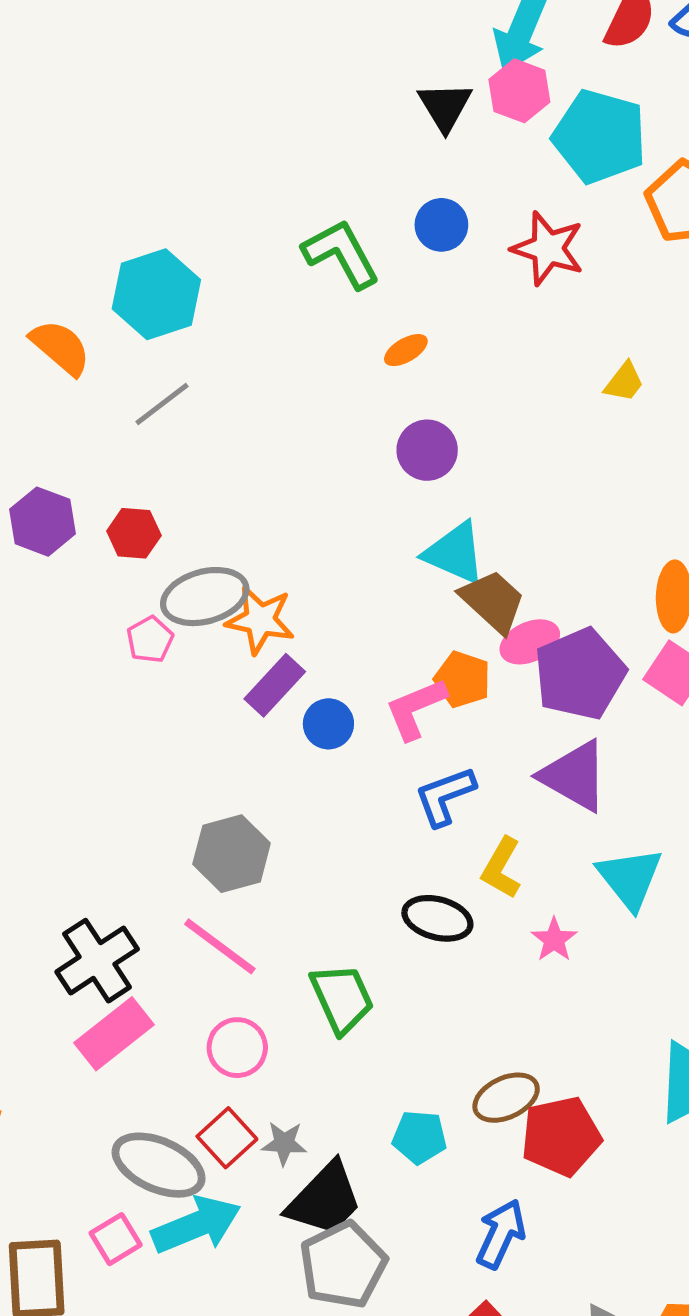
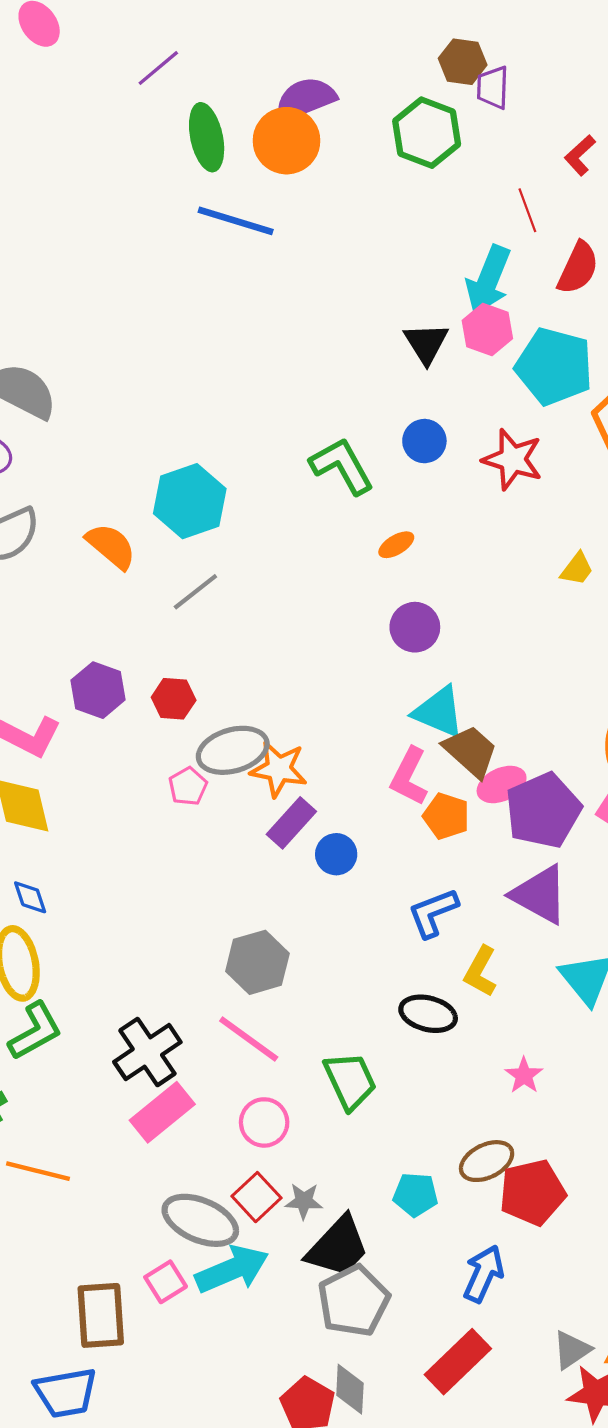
pink L-shape: (416, 709) -> (409, 777), moved, turned -40
pink star: (554, 940) -> (524, 1075), moved

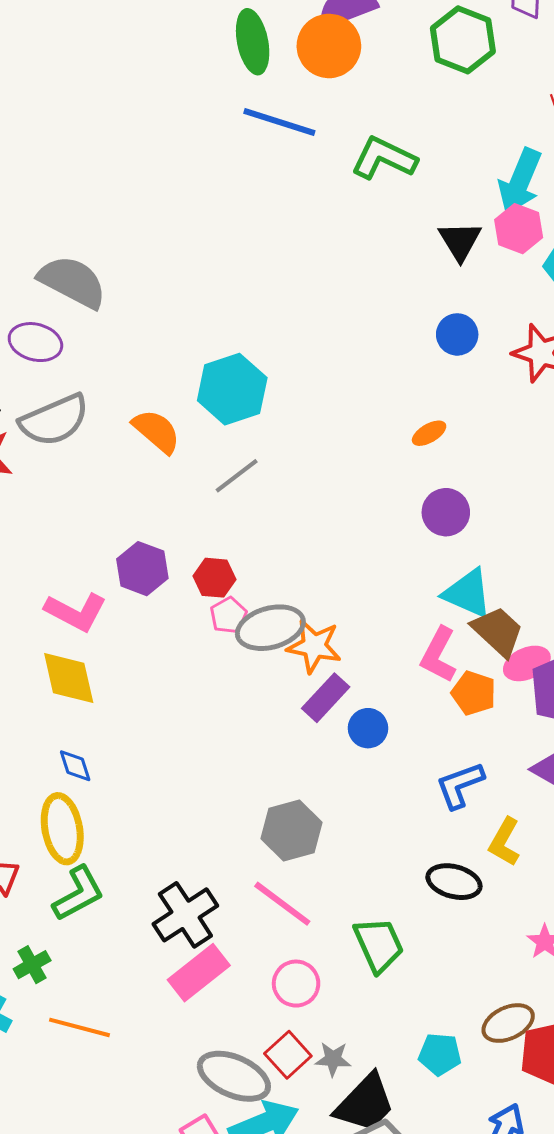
green L-shape: (342, 466) -> (384, 158), moved, turned -36
pink pentagon: (188, 786) -> (229, 615), moved

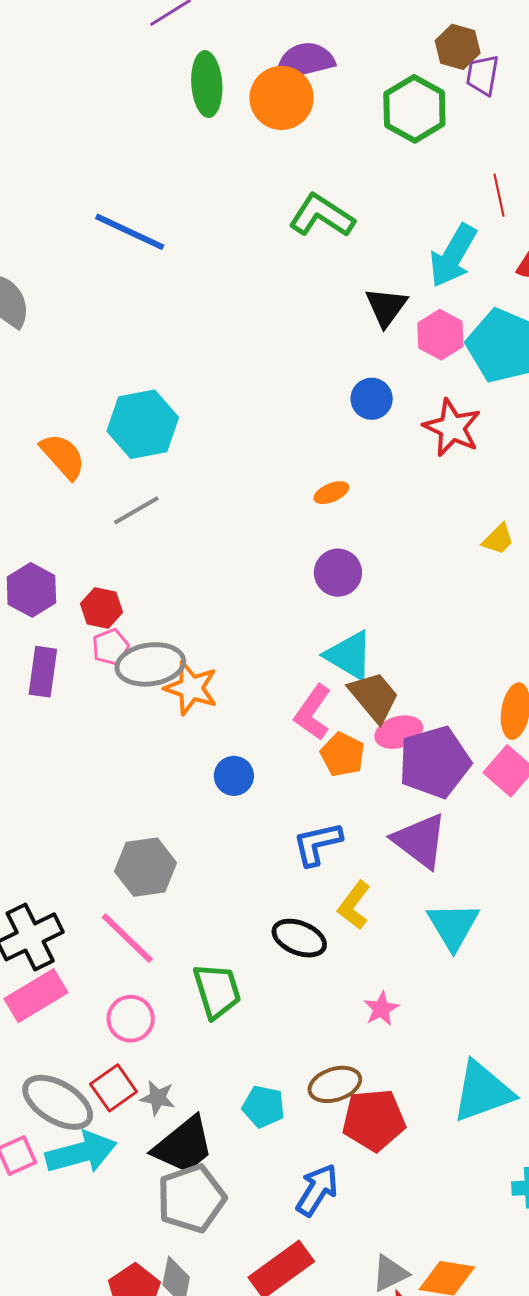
blue line: (279, 122) -> (130, 232), moved
pink hexagon: (519, 229) -> (440, 335), moved
purple rectangle: (326, 698) -> (43, 672), moved, turned -42

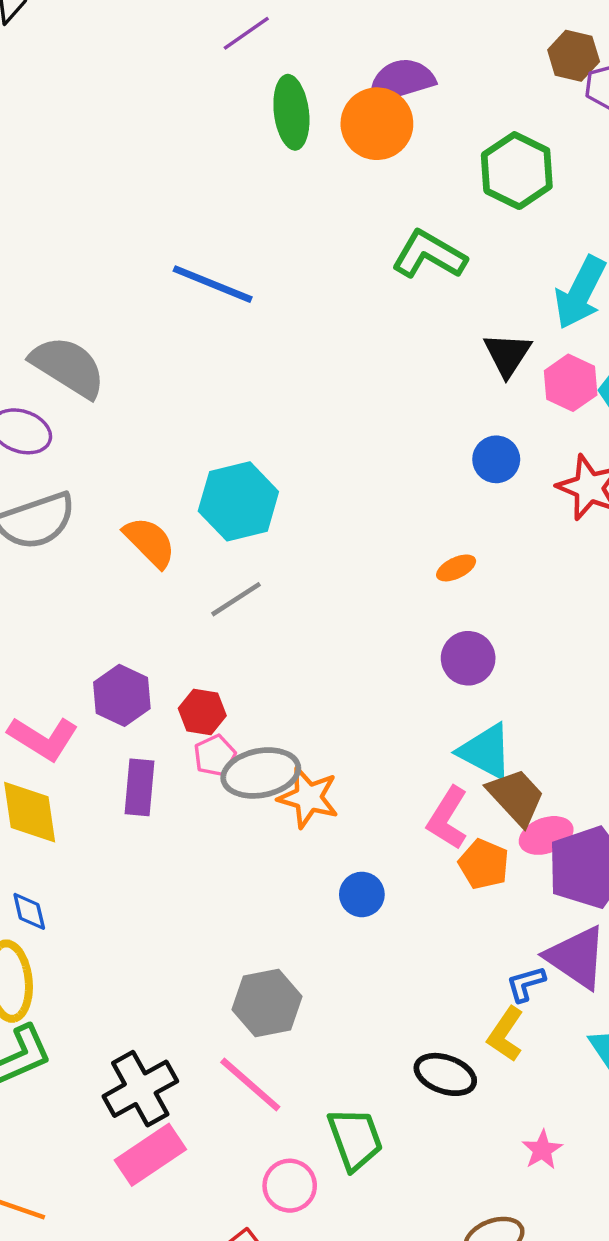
green hexagon: (414, 109) -> (517, 171), moved
blue L-shape: (317, 844) -> (526, 984), moved, size x0.7
pink circle: (131, 1019) -> (290, 1186), moved

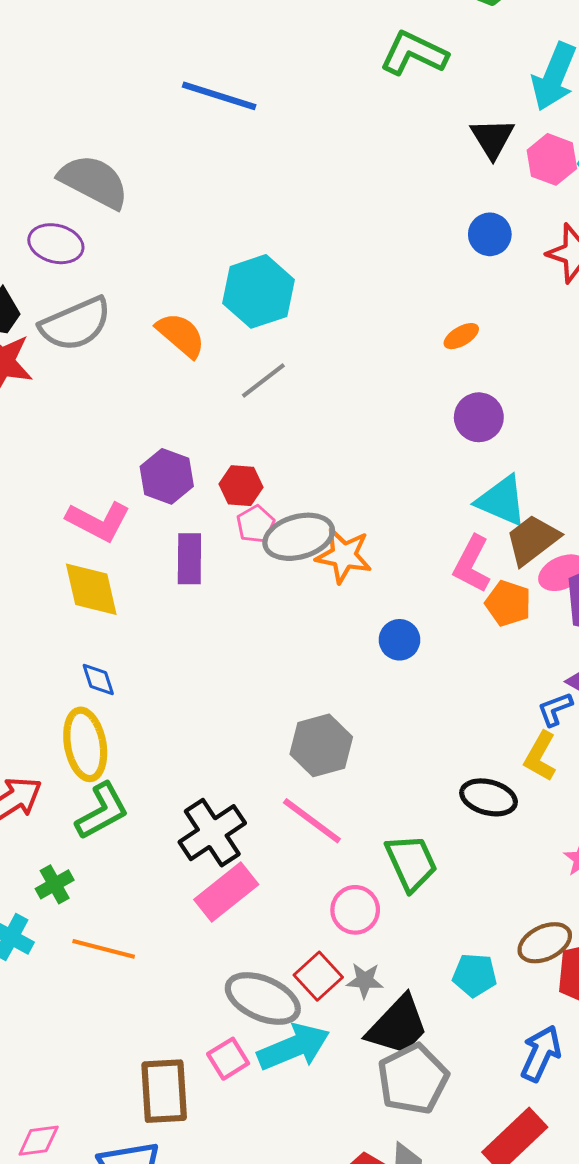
brown trapezoid: (516, 797) -> (533, 540), turned -80

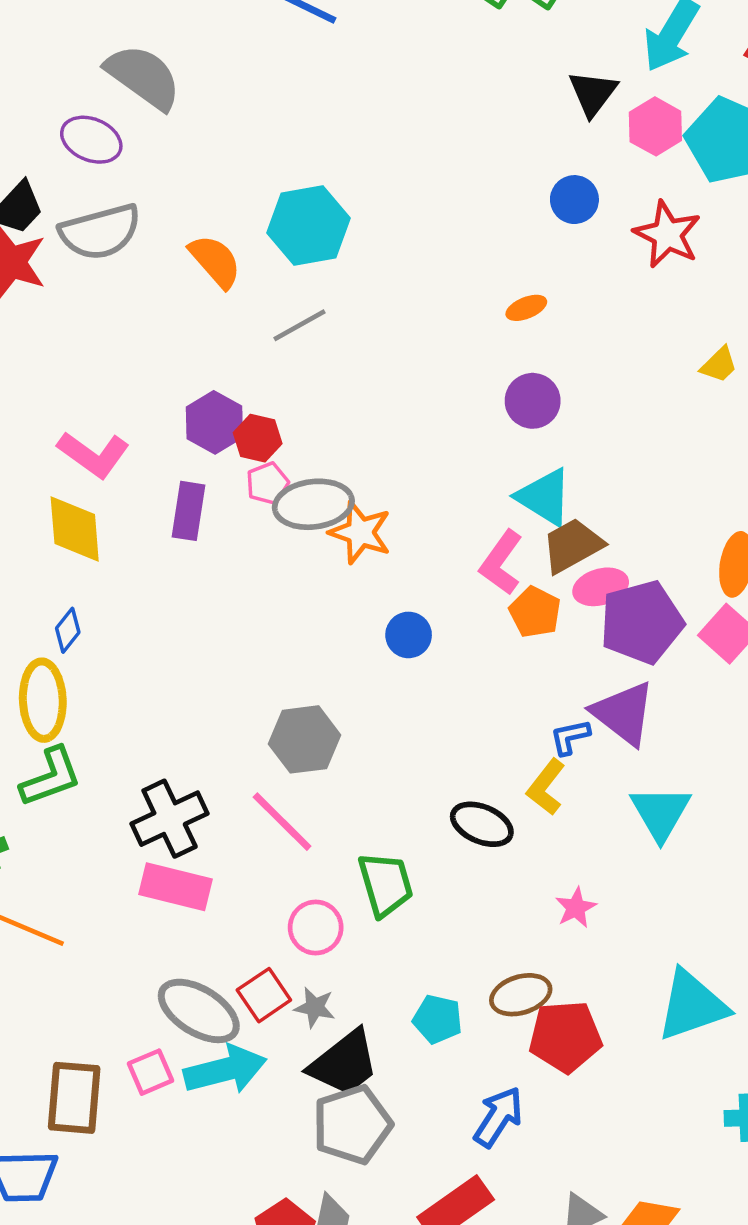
purple hexagon: (167, 476) -> (214, 422), moved
blue diamond: (98, 680) -> (68, 630), turned 48
pink rectangle: (226, 892) -> (175, 887), turned 44

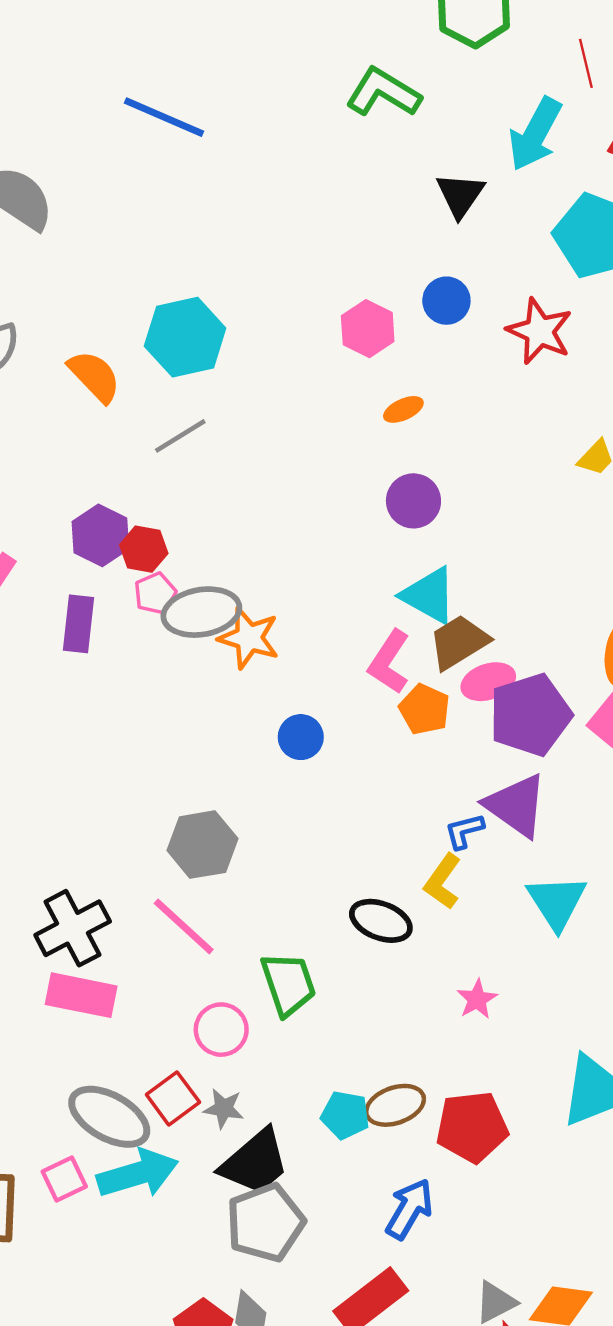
pink hexagon: (655, 126) -> (368, 329), moved
brown ellipse: (521, 995) -> (395, 1105), moved

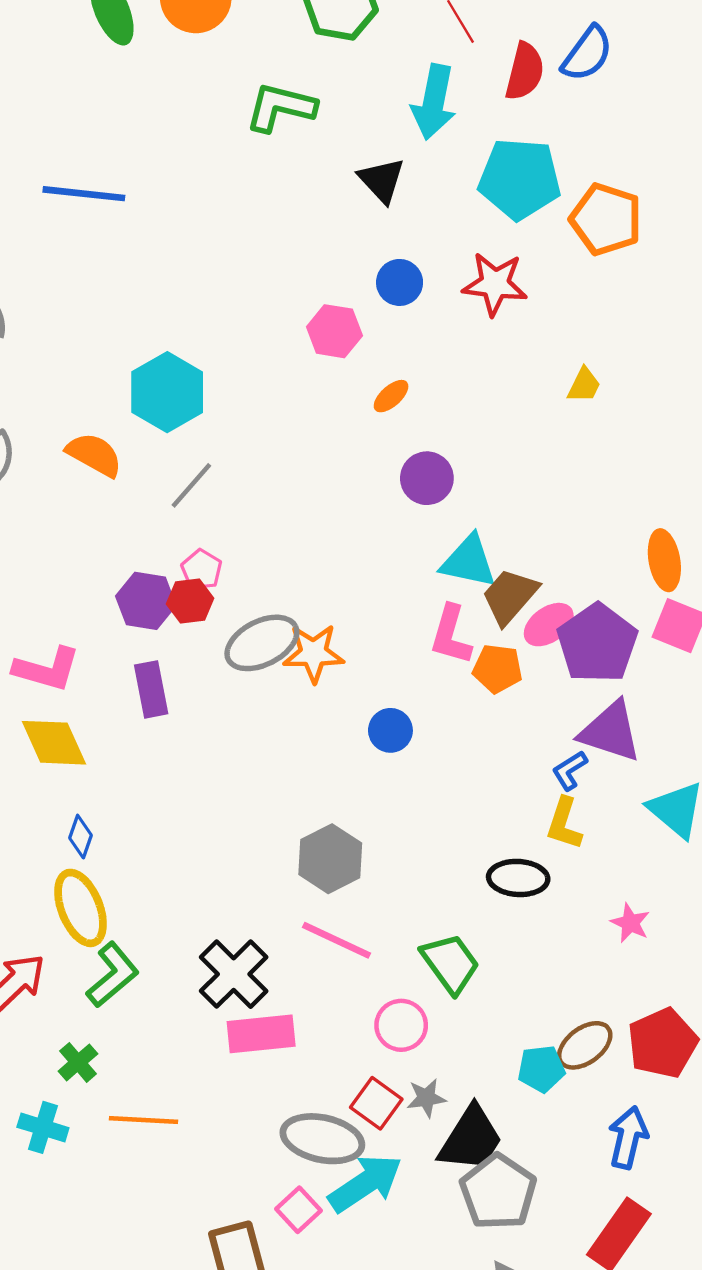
pink pentagon: (155, 593) -> (202, 570), moved

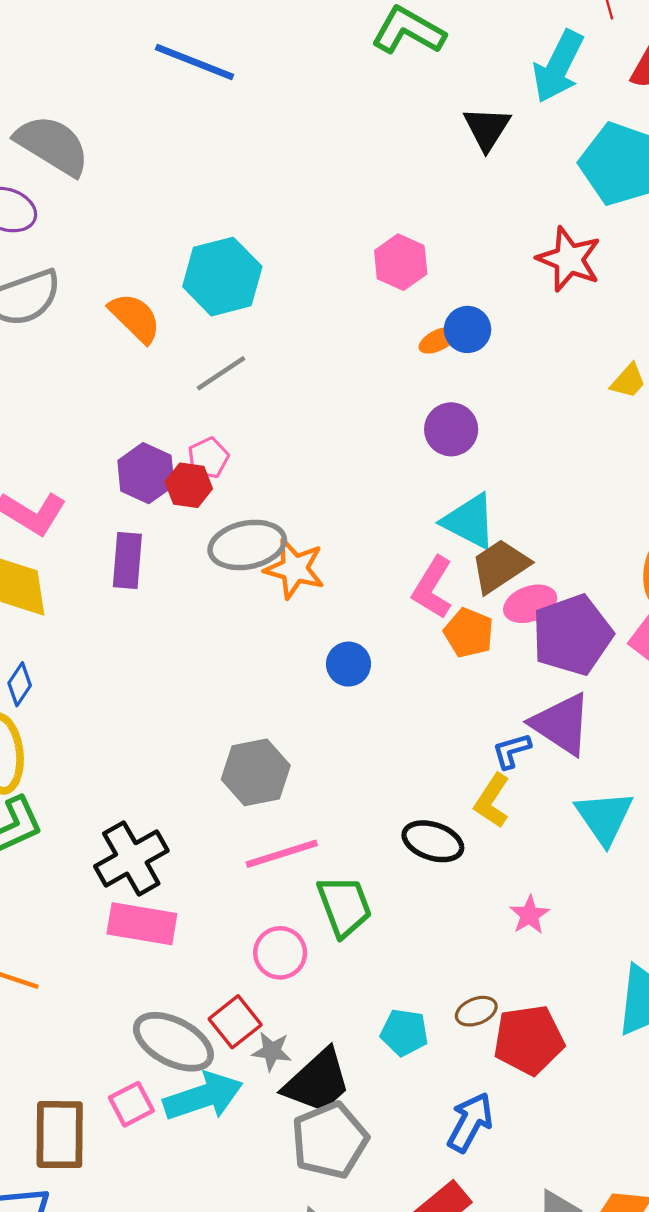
blue circle: (400, 282) -> (467, 329), moved
pink line: (336, 940) -> (282, 854), moved, turned -58
brown ellipse: (585, 1045) -> (476, 1011), moved, size x0.7
gray star: (426, 1098) -> (272, 1051), moved

